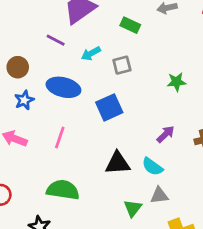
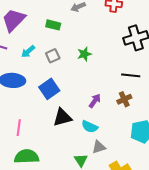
green star: (177, 82) -> (84, 54), moved
pink line: (60, 138) -> (19, 128), moved
black triangle: (118, 163) -> (62, 117), moved

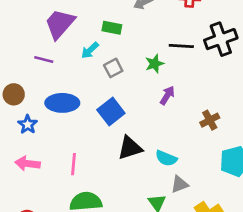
cyan arrow: (28, 52) -> (90, 50), moved
black line: (131, 75) -> (181, 46), moved
purple arrow: (95, 101) -> (167, 95), moved

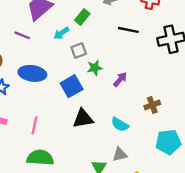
green rectangle: (112, 28) -> (82, 17), turned -70
black line: (181, 46) -> (128, 30), moved
green star: (154, 64) -> (95, 68), moved
cyan semicircle: (166, 158) -> (120, 124), moved

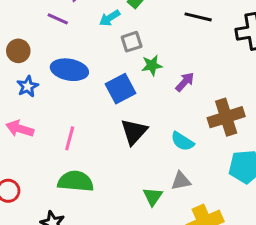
brown cross: (152, 105) -> (226, 117), size x1.6
black triangle: (83, 119) -> (134, 132), turned -40

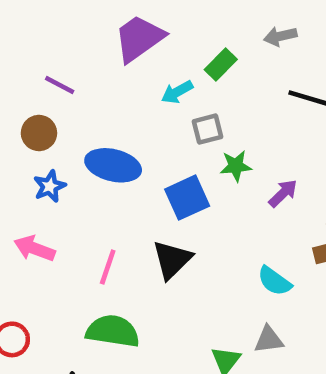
purple line: (58, 19) -> (60, 85), moved
black triangle: (134, 132) -> (172, 260), moved

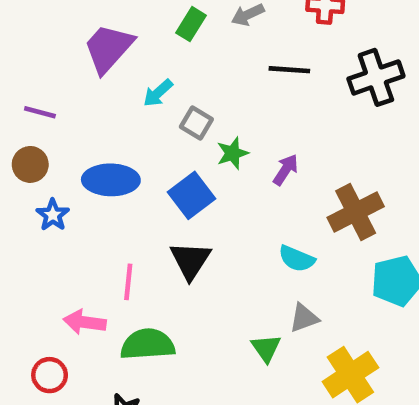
green rectangle: (221, 64) -> (191, 24), moved
gray square: (208, 129) -> (196, 123), turned -32
pink arrow: (34, 248) -> (85, 322), moved

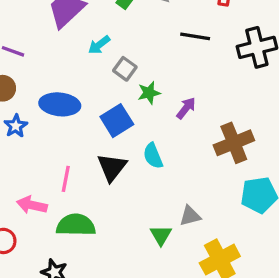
cyan semicircle: (297, 259) -> (153, 156), moved, turned 40

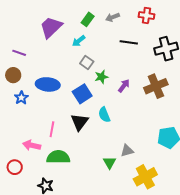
cyan arrow: (99, 45) -> (79, 41), moved
brown cross: (234, 143) -> (156, 86), moved

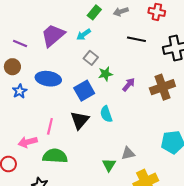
purple trapezoid: (51, 27) -> (53, 35), moved
pink arrow: (32, 145) -> (28, 142), turned -30

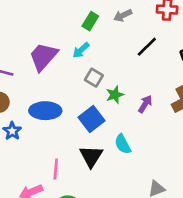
black line: (136, 39) -> (147, 47), turned -48

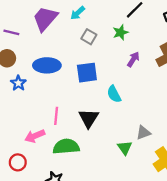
green star: (115, 95) -> (120, 32), moved
blue square: (91, 119) -> (87, 73), turned 30
black triangle: (91, 156) -> (89, 118), moved

